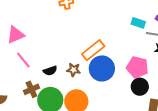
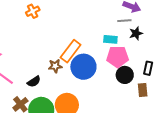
cyan rectangle: (138, 23) -> (110, 39), moved
brown star: (73, 70) -> (55, 66), moved

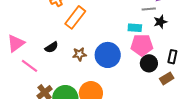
orange rectangle: (71, 51) -> (75, 17), moved
black semicircle: (34, 82) -> (51, 47), moved
brown rectangle: (143, 90) -> (167, 78), turned 64

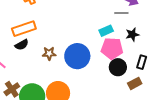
orange rectangle: (75, 17) -> (24, 29), moved, turned 30
black star: (160, 22) -> (132, 35), moved
cyan rectangle: (135, 28) -> (106, 31), turned -32

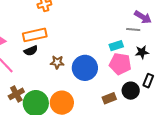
black circle: (118, 67) -> (131, 91), moved
brown rectangle: (135, 83) -> (109, 98), moved

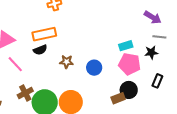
gray line: (133, 30) -> (159, 37), moved
blue circle: (85, 68) -> (94, 68), size x0.6
black circle: (131, 91) -> (129, 90), moved

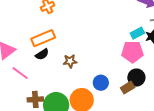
cyan rectangle: (126, 46) -> (137, 33), moved
blue circle: (94, 68) -> (101, 83), moved
brown cross: (25, 93) -> (35, 99), turned 35

